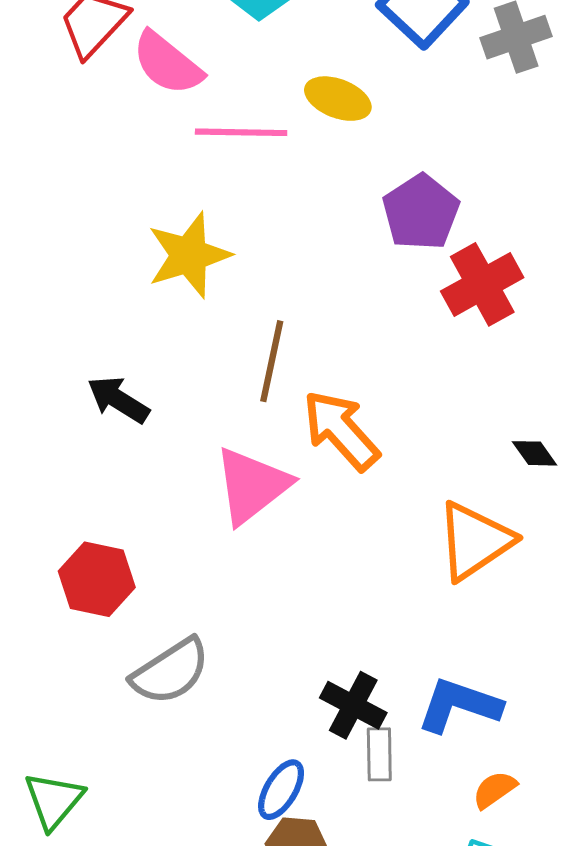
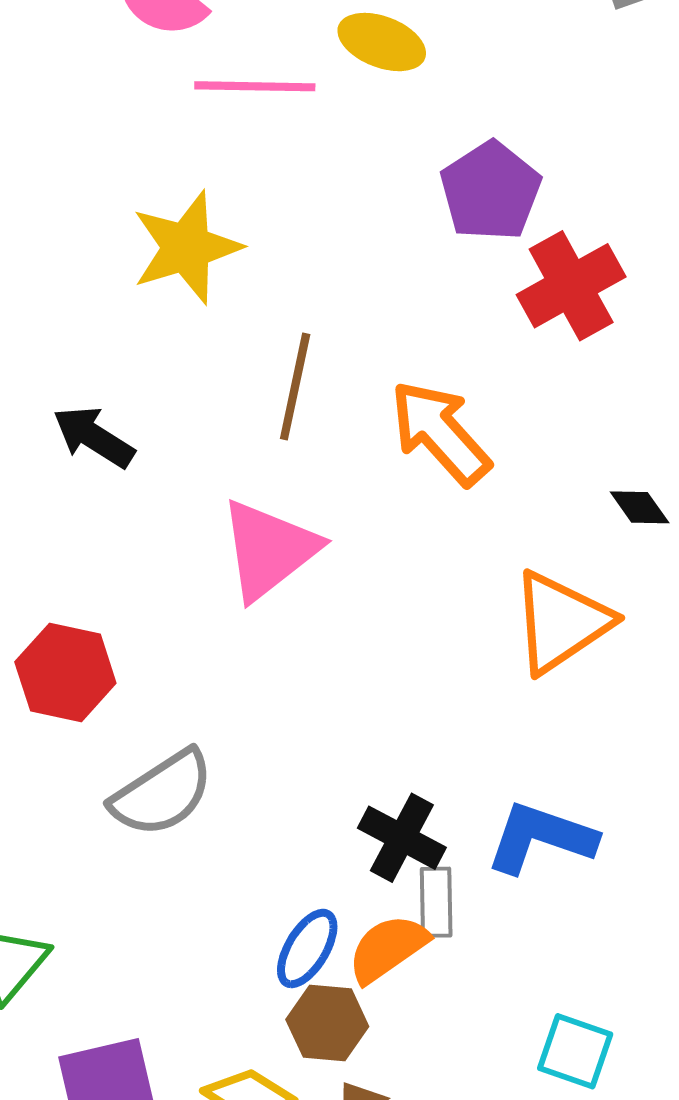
orange arrow: (341, 430) -> (440, 433), moved
orange semicircle: (495, 790) -> (388, 948), moved, size x1.4

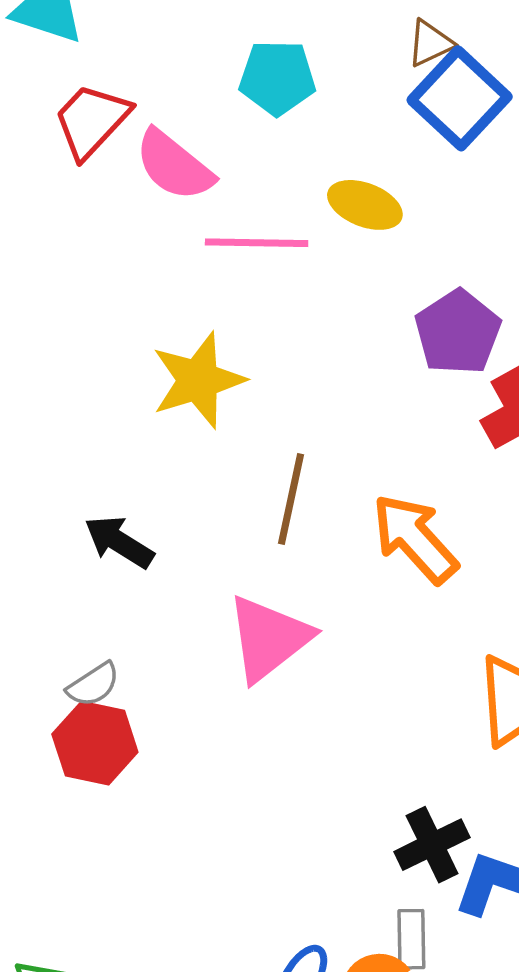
gray semicircle: (162, 793) -> (93, 685), moved, size x0.6
black cross: (402, 838) -> (432, 845), moved, turned 36

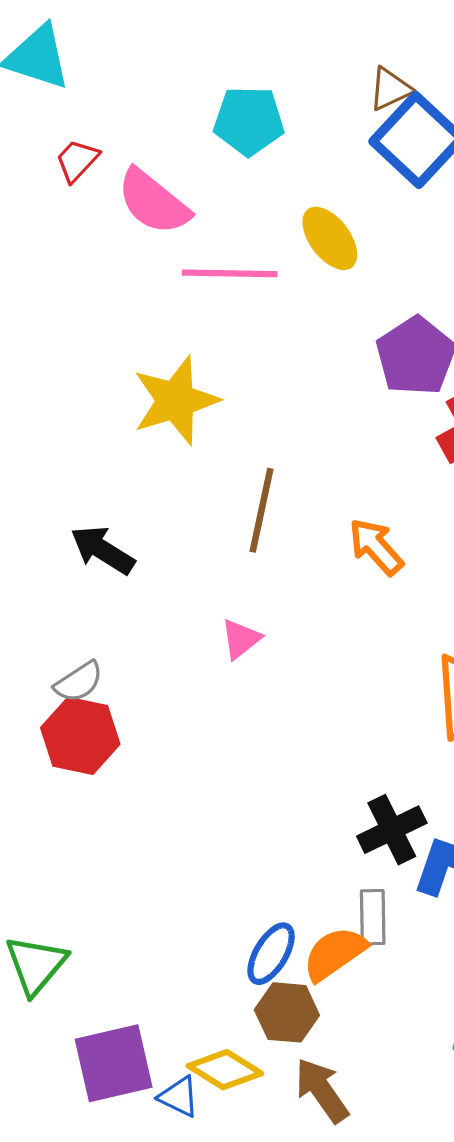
red trapezoid: (92, 121) -> (77, 161), size x0.6
yellow ellipse: (365, 205) -> (330, 238), turned 32
orange arrow: (415, 539) -> (376, 547), size x0.7
pink triangle: (269, 638) -> (241, 639), size x0.5

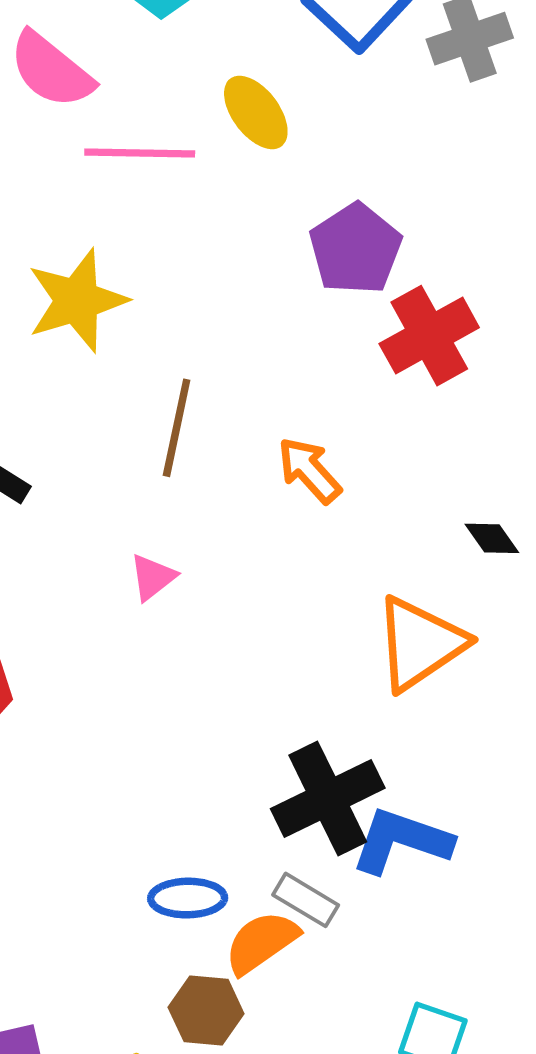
black cross: (392, 830) -> (328, 798), size x1.4
gray rectangle: (373, 917) -> (306, 900), turned -58
blue ellipse: (271, 954) -> (188, 898), moved, turned 58

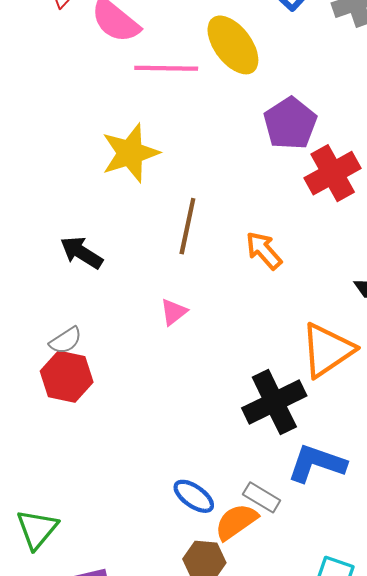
yellow ellipse: (256, 112) -> (233, 45), size x1.4
black cross: (328, 798) -> (274, 402), moved
blue ellipse: (188, 898) -> (194, 496), turned 36

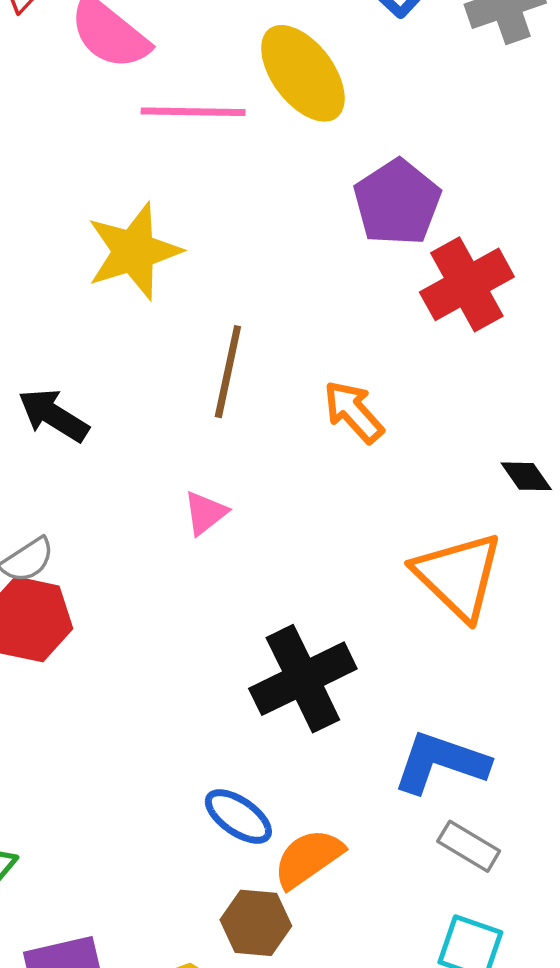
orange triangle: (327, 350) -> (458, 576), turned -42
black cross: (274, 402) -> (303, 679), moved
gray rectangle: (262, 497) -> (469, 846), moved

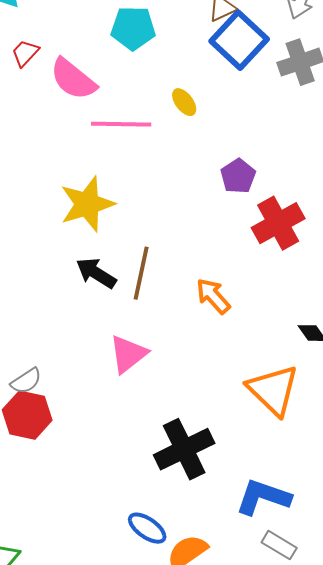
yellow ellipse: (303, 73) -> (184, 102), size x0.5
purple pentagon: (397, 202) -> (238, 176), size x0.7
black arrow: (53, 415) -> (96, 273), moved
pink triangle: (205, 513) -> (128, 354), size x1.5

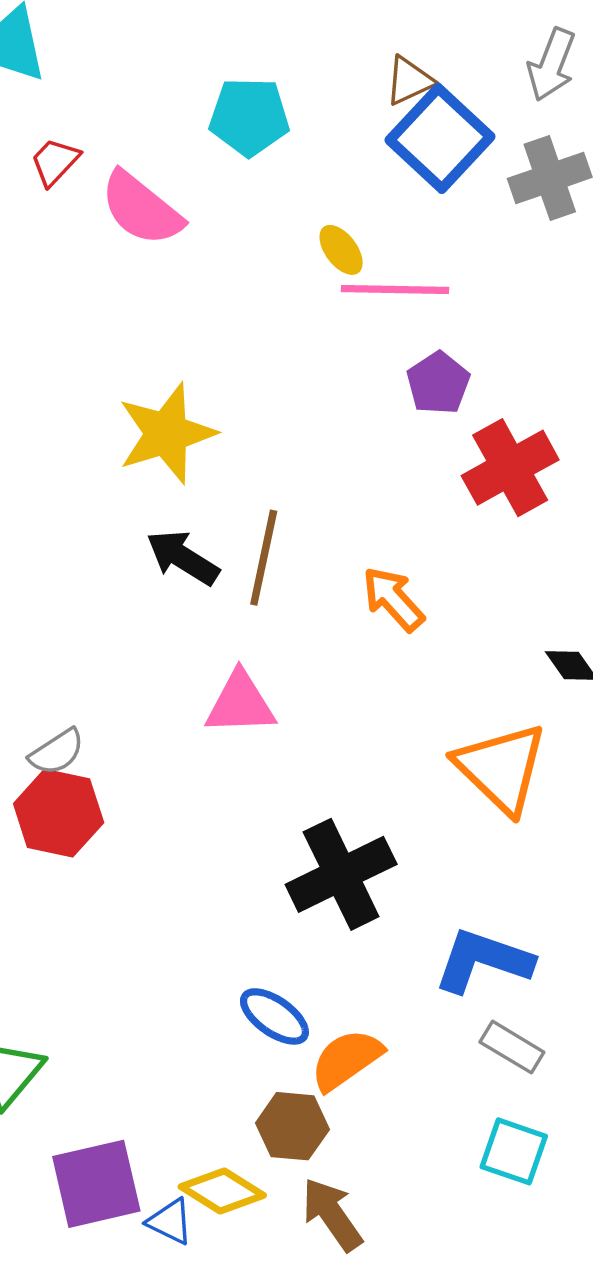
pink line: (121, 124) -> (395, 290), moved
pink triangle: (128, 354) -> (240, 703), turned 36

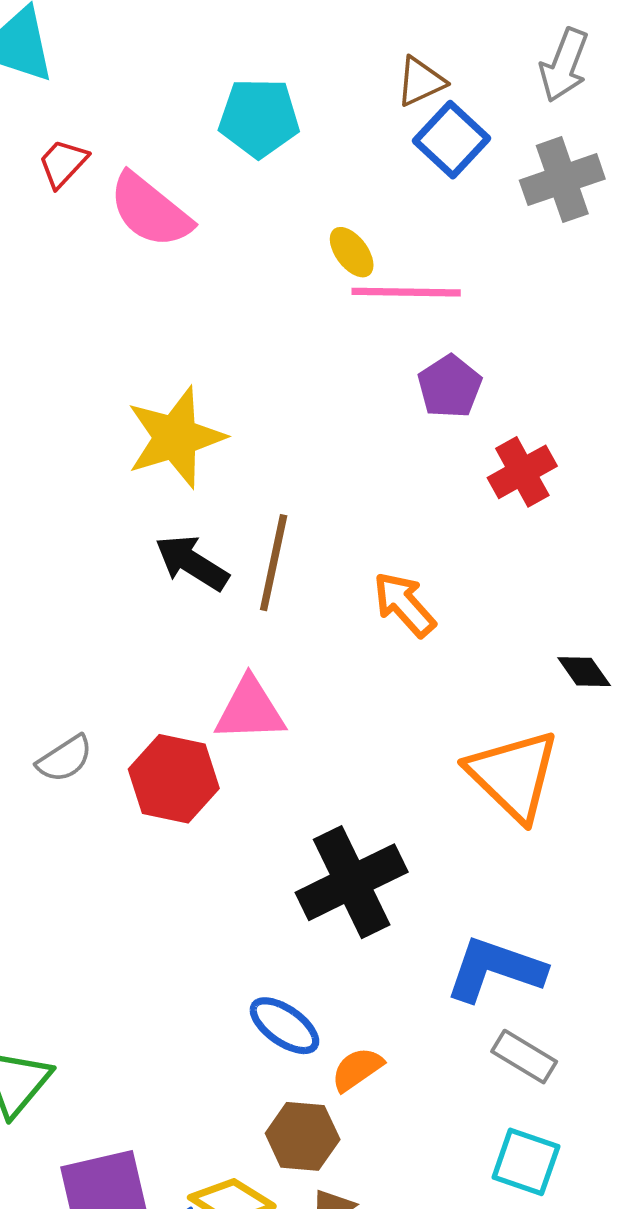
blue square: (440, 138) -> (452, 140), size x0.7
red cross: (510, 468) -> (522, 472), size x0.7
red hexagon: (59, 813) -> (174, 779), moved
orange semicircle: (346, 1060) -> (357, 1069), size x0.7

